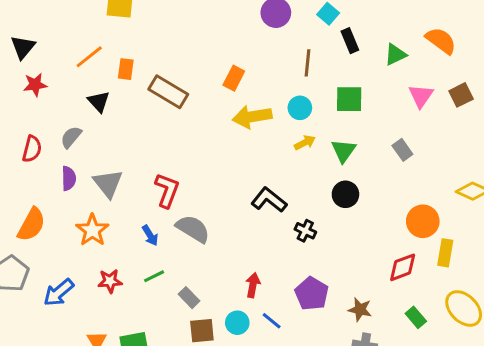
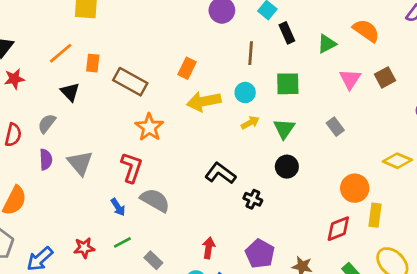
orange star: (92, 230) -> (149, 127), moved

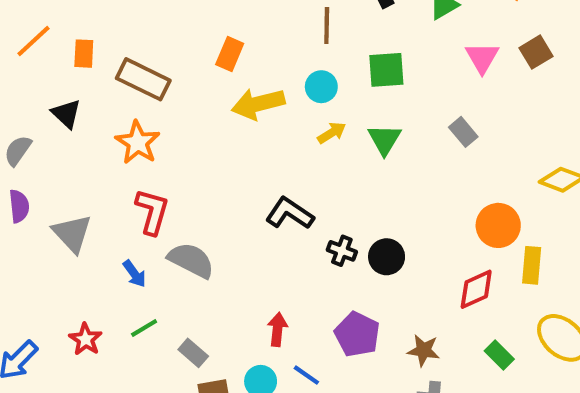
black triangle: (70, 92) -> (66, 114), moved
orange star: (149, 127) -> (138, 143), moved
gray triangle: (80, 163) -> (72, 233), moved
black circle: (287, 167) -> (387, 257), moved
red star: (84, 248) -> (86, 339), turned -30

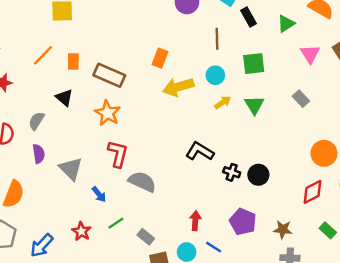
blue arrow: (134, 274) -> (99, 194), moved

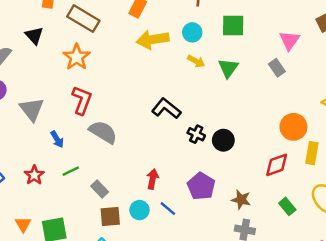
pink triangle: (310, 54) -> (289, 40), moved
yellow arrow: (223, 102) -> (196, 61), turned 56

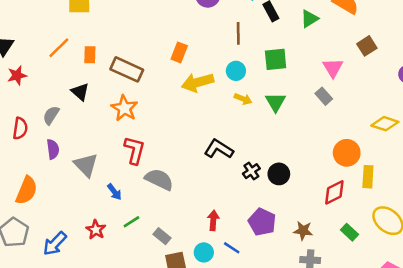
black cross: (196, 134) -> (251, 171), turned 36

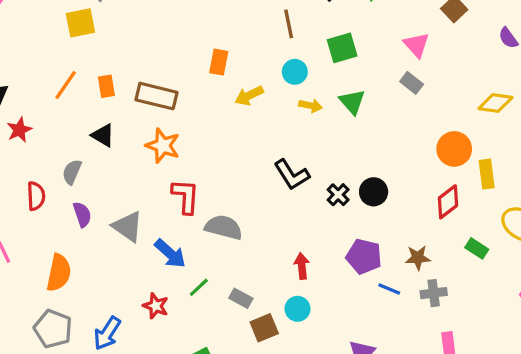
yellow arrow: (198, 82) -> (249, 96), size x0.7
black L-shape: (219, 149) -> (292, 175), turned -144
blue arrow: (114, 192) -> (170, 254), size x1.5
blue line: (232, 248) -> (389, 289), moved

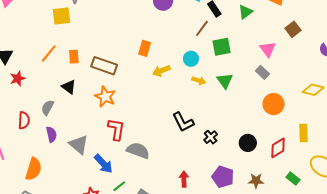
brown line: (289, 24) -> (202, 28), moved, turned 42
orange circle: (454, 149) -> (274, 104), moved
black circle: (374, 192) -> (248, 143), moved

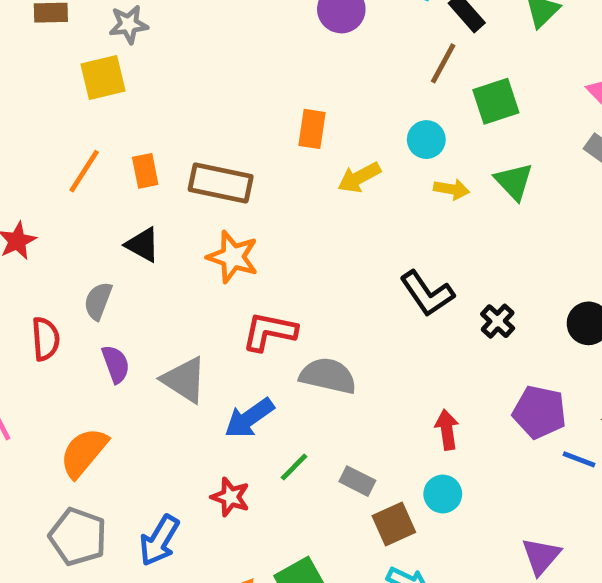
red L-shape: (116, 129) -> (269, 332), turned -80
blue arrow: (103, 164) -> (249, 418), turned 105
orange semicircle: (34, 169) -> (84, 453), turned -150

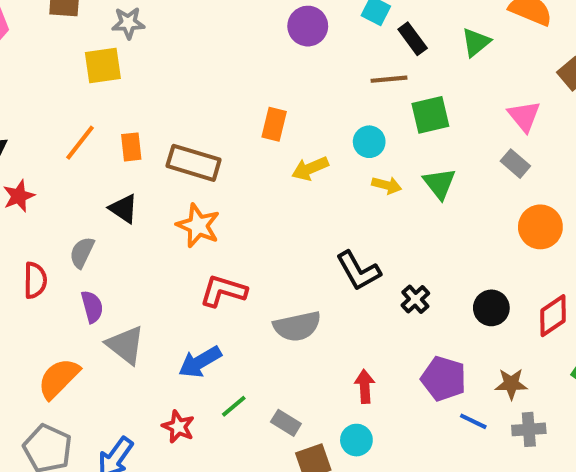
brown line: (443, 63) -> (389, 79), turned 51
gray semicircle: (328, 376) -> (297, 326), moved, turned 150
gray triangle: (184, 380) -> (125, 345), moved

